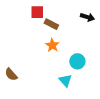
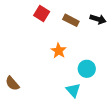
red square: (37, 12) -> (42, 14), turned 32
brown rectangle: (51, 24) -> (71, 20), moved

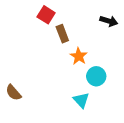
brown rectangle: (71, 20) -> (62, 34), moved, turned 42
orange star: (59, 51) -> (79, 56), moved

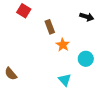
red square: (46, 15) -> (24, 11), moved
cyan circle: (96, 76) -> (86, 59), moved

